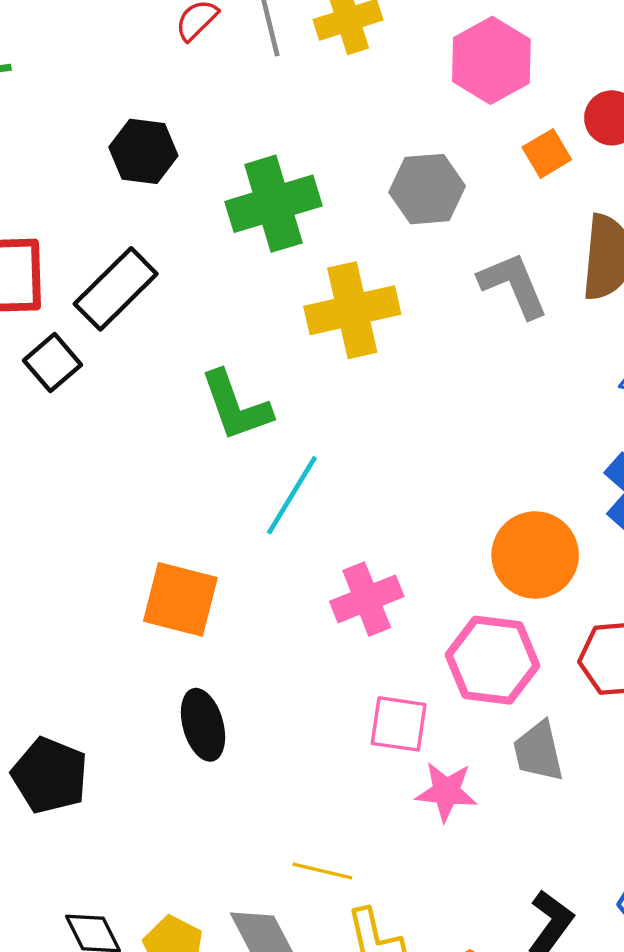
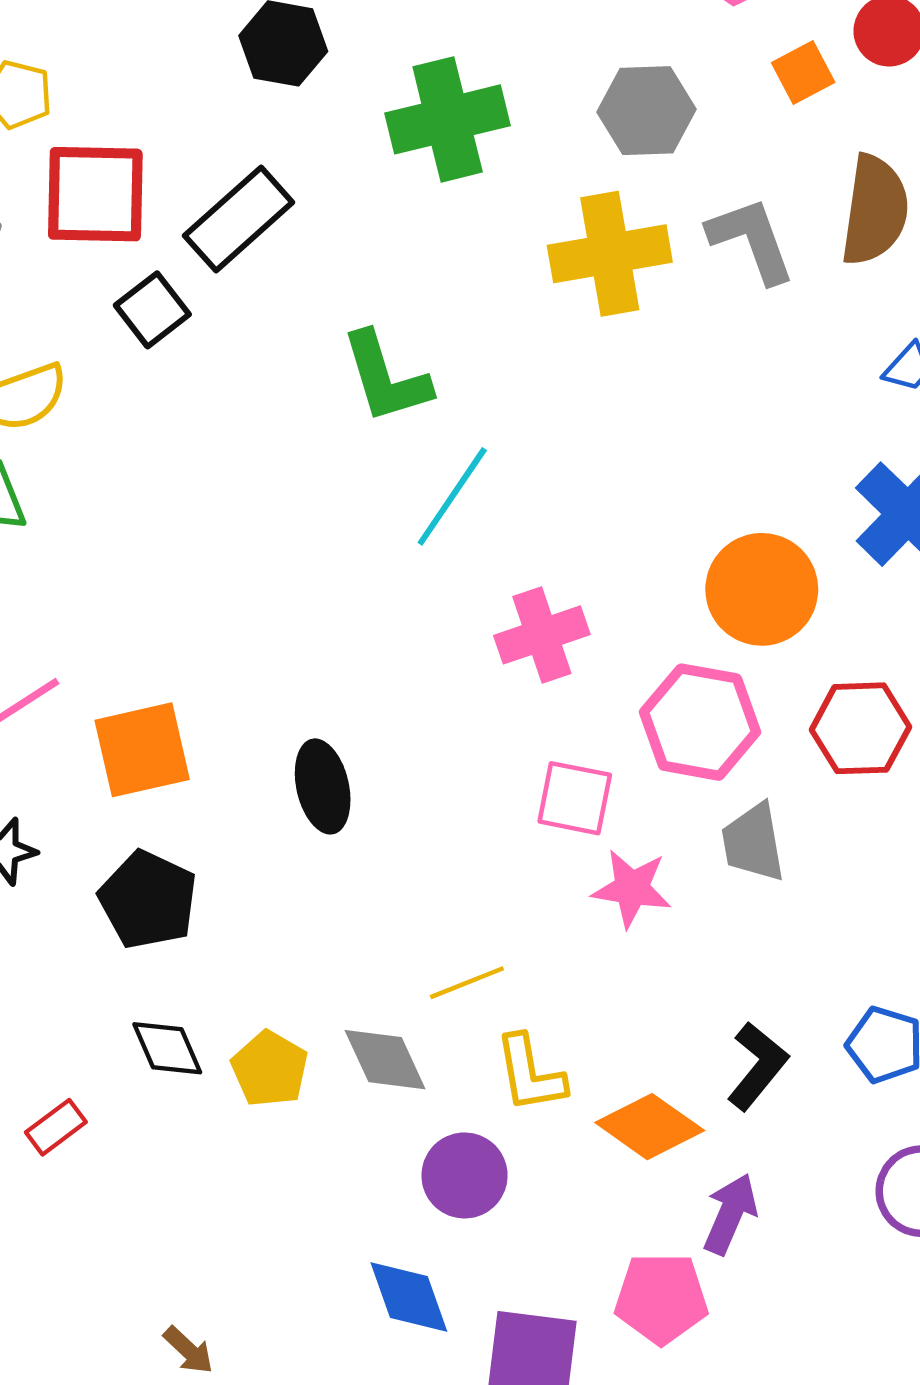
yellow cross: (352, 310) -> (610, 254), moved
orange square: (180, 599) -> (142, 750), moved, turned -30
black pentagon: (50, 775) -> (148, 900), moved
yellow line: (322, 871) -> (467, 983), turned -38

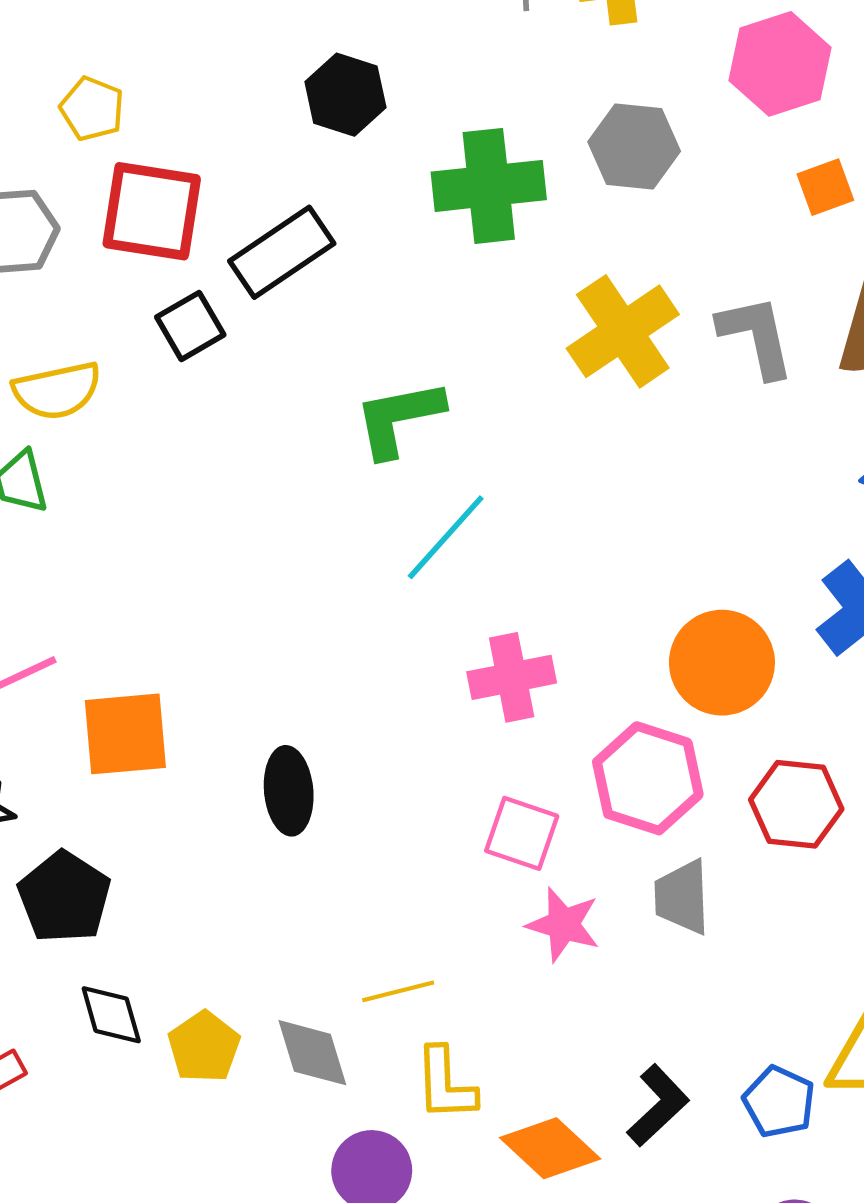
gray hexagon: (646, 111) -> (634, 146), moved
yellow cross: (610, 254) -> (623, 331), turned -32
green L-shape: (386, 377) -> (399, 418), turned 88
black pentagon: (148, 900) -> (64, 897), moved

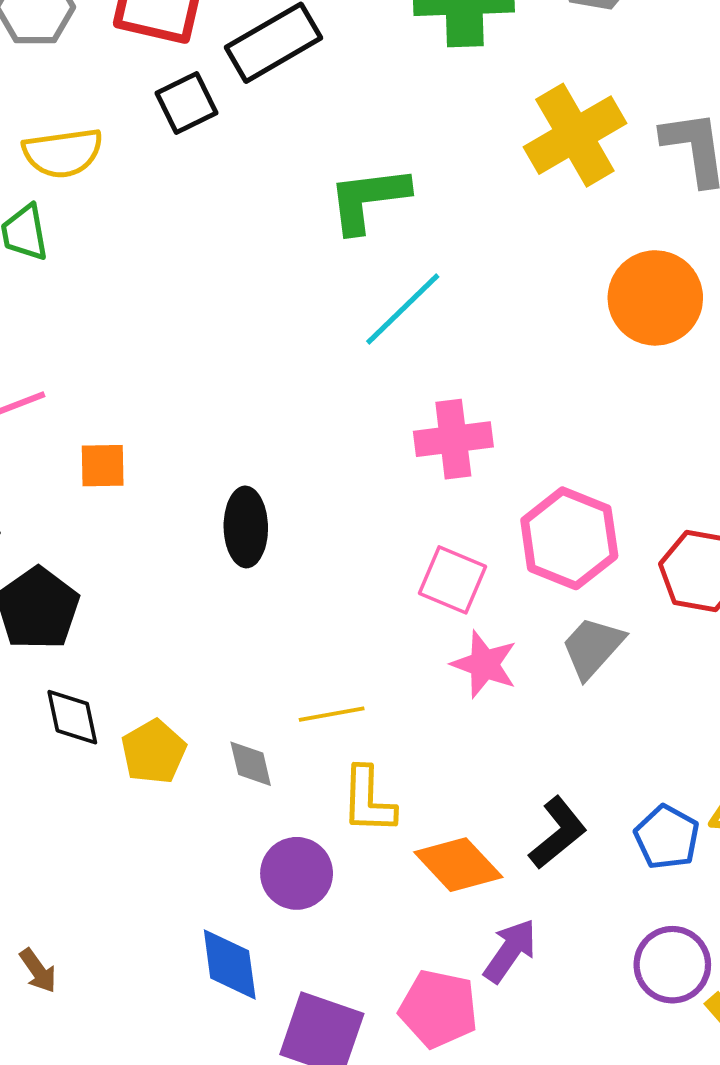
orange circle: (722, 663) -> (655, 298), moved
orange square: (125, 734) -> (103, 466), size x0.6
gray trapezoid: (682, 897) -> (593, 647), turned 40
gray diamond: (312, 1053) -> (251, 764), size x0.7

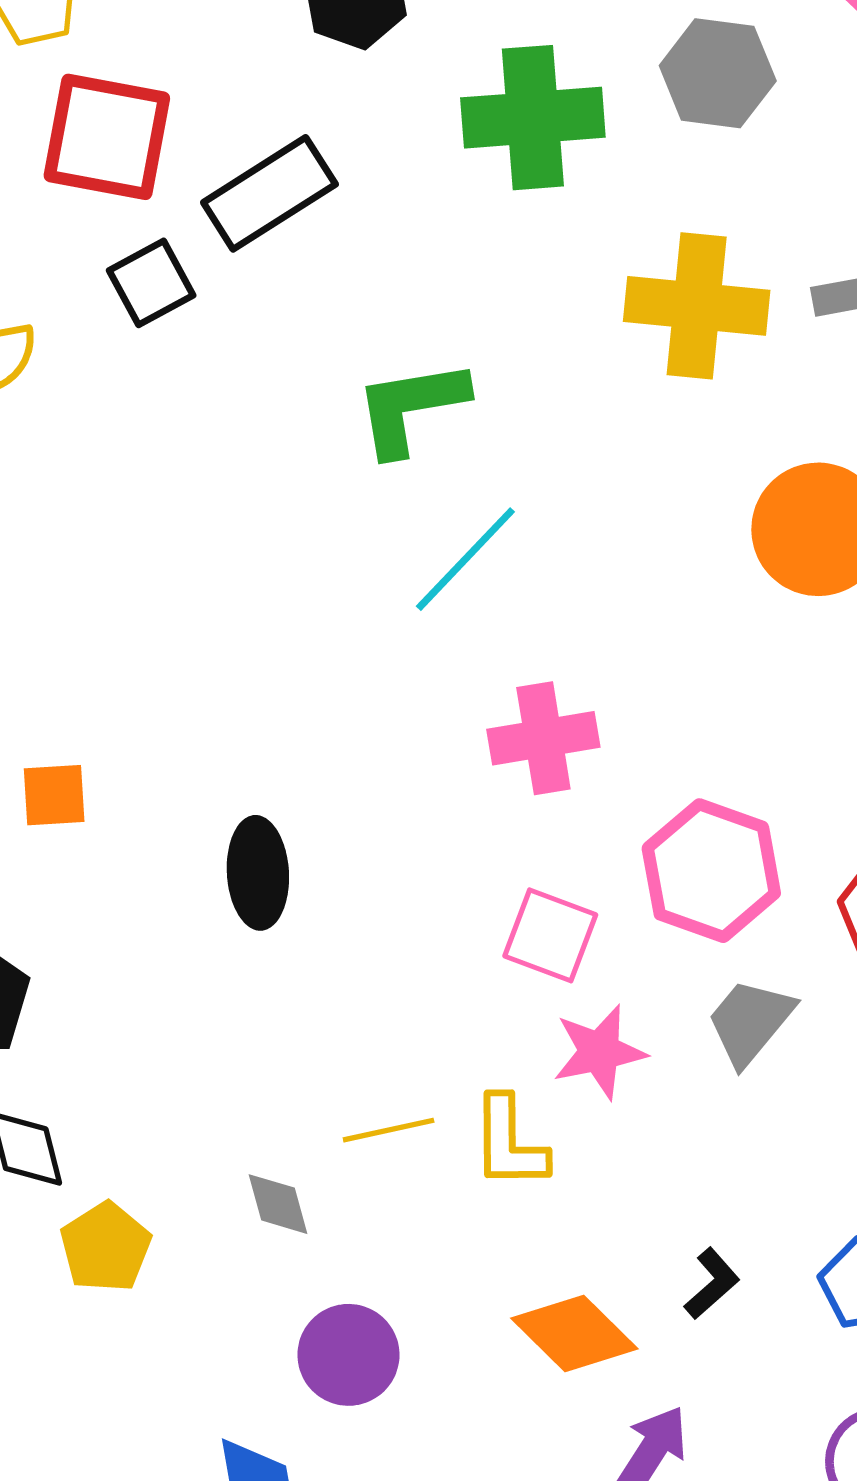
yellow cross: (575, 135) -> (697, 306), turned 38
pink star: (484, 664) -> (599, 1052), turned -30
yellow pentagon: (154, 752) -> (106, 1247), moved
yellow L-shape: (368, 800) -> (509, 1143), moved
black L-shape: (558, 833) -> (712, 1284), size x0.7

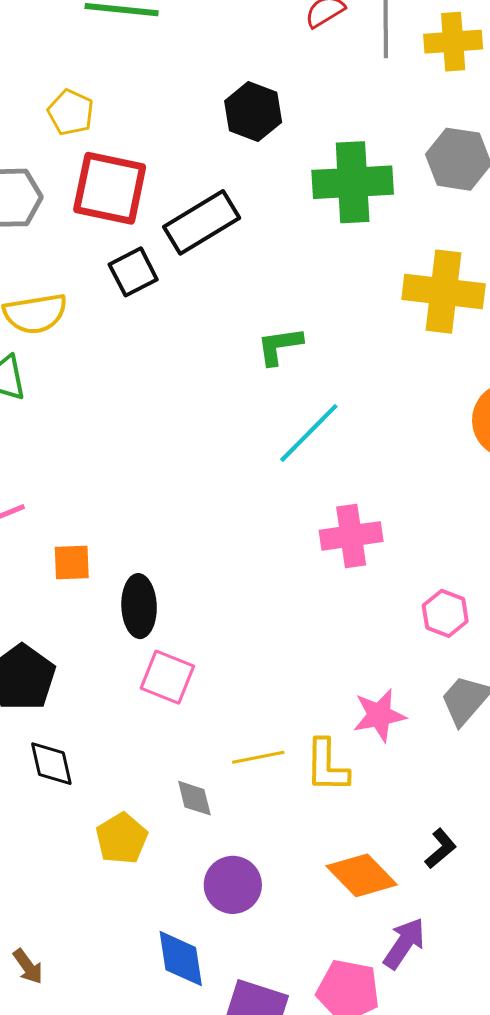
green L-shape: (411, 407) -> (280, 346), size x0.7
pink hexagon: (711, 871) -> (445, 613), size x0.6
black ellipse: (258, 873) -> (139, 606), moved
pink square: (550, 935) -> (167, 677), moved
yellow pentagon: (106, 1247) -> (122, 838), moved

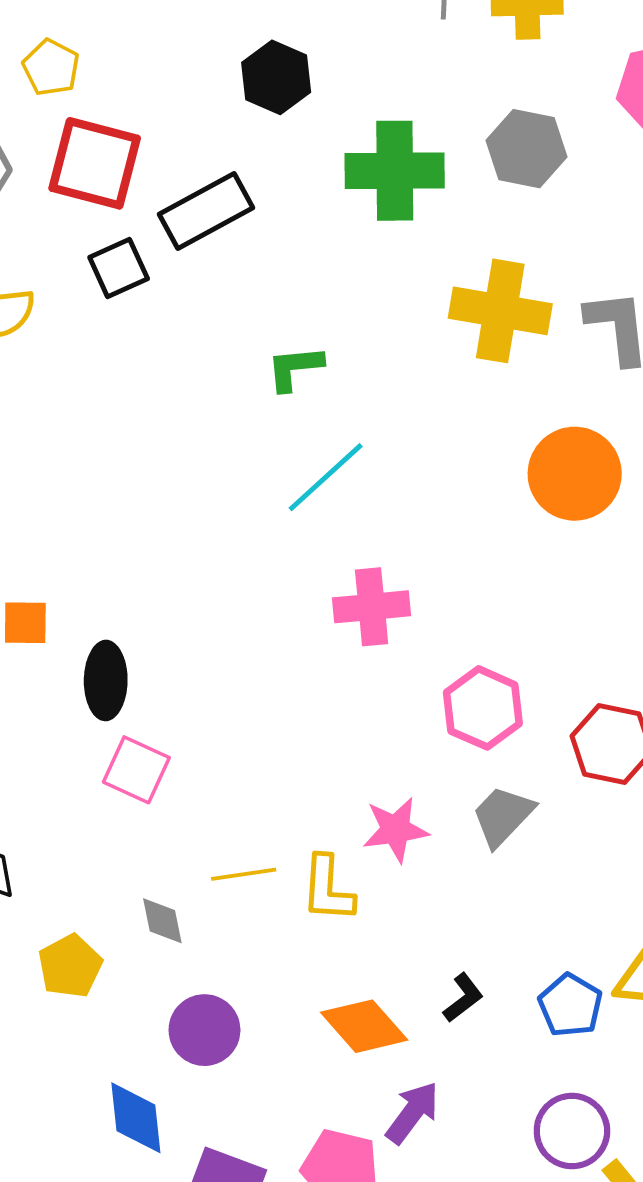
pink hexagon: (445, 613) -> (483, 708), size x1.4

